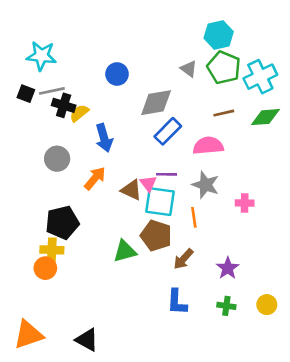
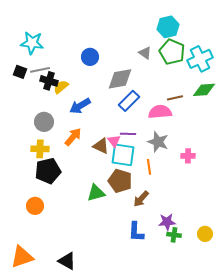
brown line: (224, 113) -> (175, 98), moved
blue arrow: (104, 138) -> (80, 106), turned 75
yellow cross: (52, 250) -> (40, 149), moved
purple star: (228, 268) -> (167, 222), moved, turned 30

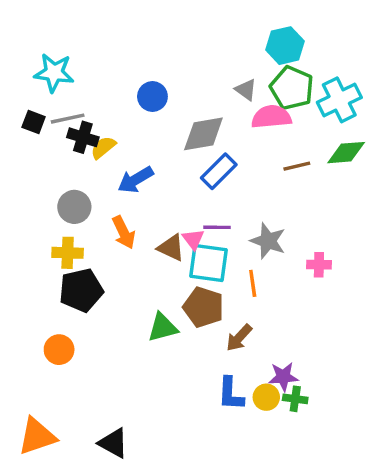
pink semicircle: (160, 112) -> (271, 117), moved
orange arrow: (73, 137) -> (124, 232), turned 114
yellow circle: (205, 234) -> (266, 397), moved

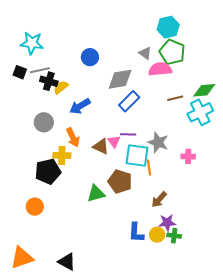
cyan cross: (339, 100) -> (200, 112), moved
yellow cross: (68, 253) -> (62, 155), moved
cyan square: (209, 263) -> (137, 155), moved
brown arrow: (239, 338) -> (159, 200), moved

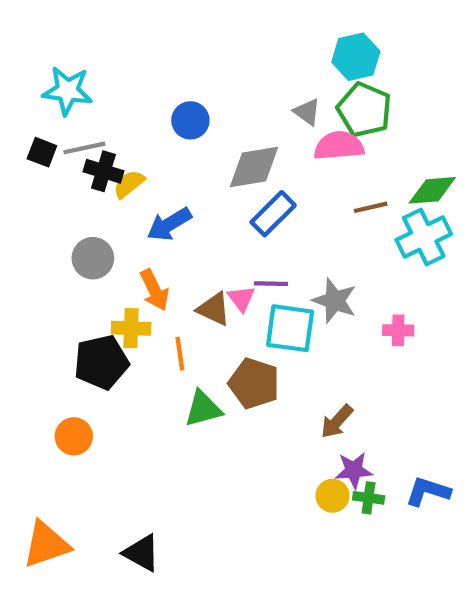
orange line: (149, 167) -> (180, 354), moved
blue L-shape: (136, 233) -> (428, 491), moved, turned 105

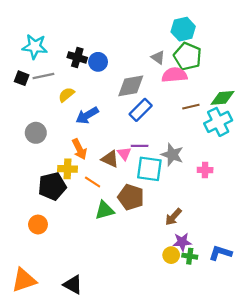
black cross: (103, 171) -> (77, 57), moved
gray circle: (93, 258) -> (36, 133), moved
orange line: (180, 354) -> (93, 182), turned -49

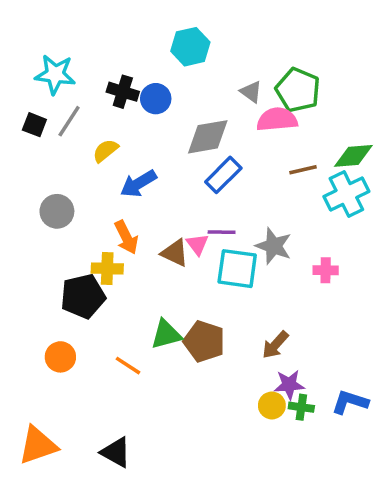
cyan hexagon: (183, 29) -> (190, 47), moved
gray line: (43, 76) -> (69, 121), turned -45
orange line: (93, 182) -> (128, 366), moved
brown pentagon: (131, 197) -> (204, 341), moved

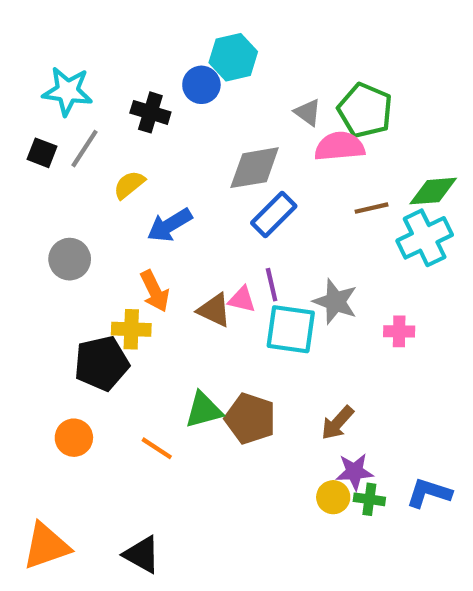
blue circle: (156, 99) -> (201, 85), moved
purple line: (222, 232) -> (272, 285), turned 76
pink triangle: (197, 244) -> (242, 299), turned -40

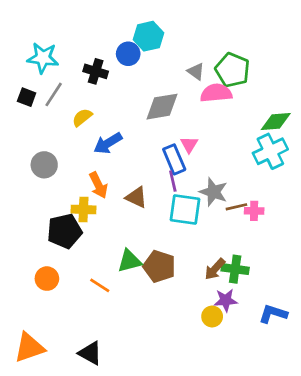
brown line: (371, 208) -> (236, 207), moved
blue rectangle: (274, 214) -> (174, 159), moved, turned -68
pink triangle: (242, 299) -> (189, 145), moved, turned 48
green cross: (369, 499) -> (235, 269), moved, size x1.4

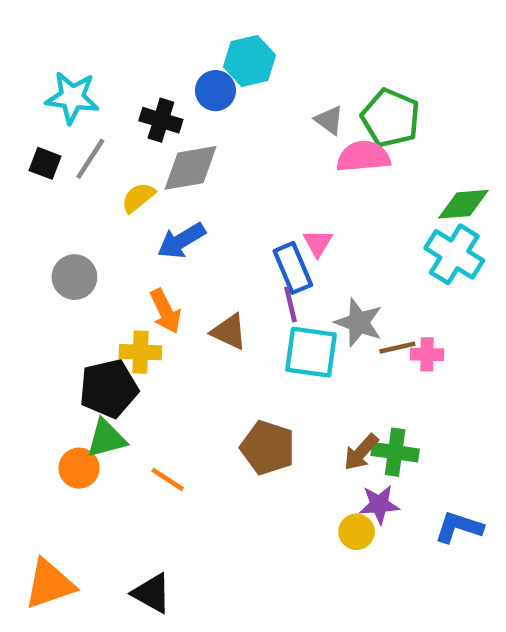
gray diamond: (162, 107) -> (190, 168), moved
cyan cross: (270, 151) -> (454, 254), turned -32
green triangle: (130, 261) -> (106, 439), moved

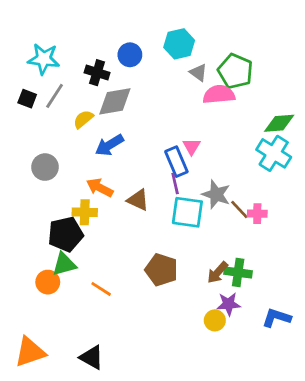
cyan hexagon: (250, 61) -> (179, 44), moved
orange arrow: (165, 311) -> (100, 188), turned 144
brown line: (397, 348) -> (239, 210), turned 60

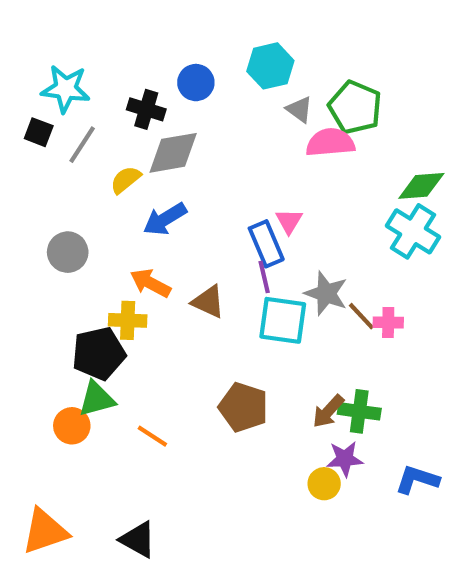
black square: (27, 99) -> (39, 132), moved

